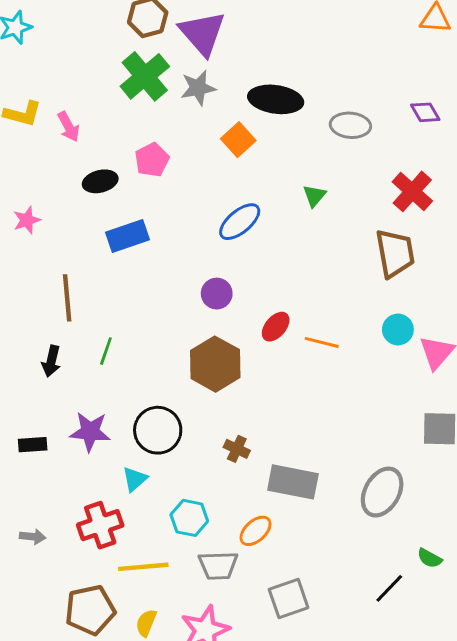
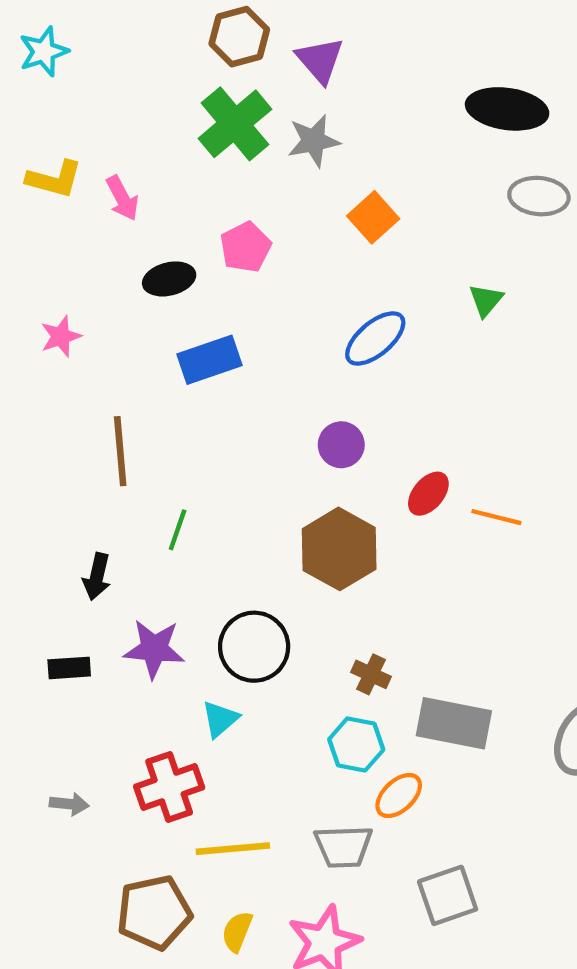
purple triangle: (202, 33) -> (320, 60), size x0.7
black ellipse: (276, 99) -> (507, 109), moved
black arrow: (51, 361) -> (97, 577), moved
cyan hexagon: (189, 518) -> (356, 744), moved

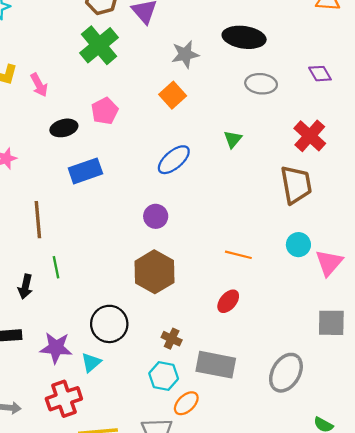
gray star: (314, 141) -> (185, 54), moved
red ellipse: (428, 494) -> (228, 301), moved
green line: (178, 530) -> (56, 267), moved, turned -30
purple star: (154, 649) -> (56, 348), moved

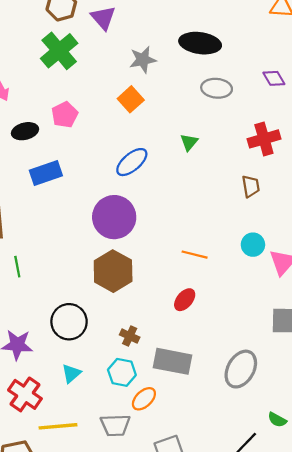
red cross: (310, 136) -> (264, 139), turned 32
brown trapezoid: (296, 185) -> (251, 186), size x0.6
purple circle: (156, 216) -> (114, 217), size x1.8
cyan triangle: (91, 362) -> (71, 373), moved
red cross: (64, 399) -> (25, 394), turned -36

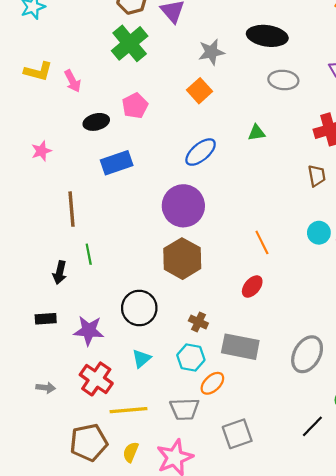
green triangle: (189, 142) -> (257, 133), turned 42
orange line: (195, 255) -> (262, 242), turned 50

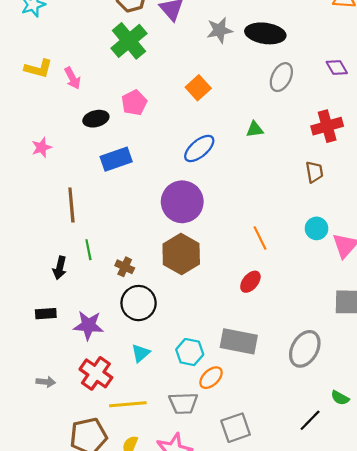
gray star: (211, 52) -> (220, 30), moved
gray ellipse: (283, 80) -> (281, 77), turned -68
brown cross: (198, 322) -> (125, 267), moved

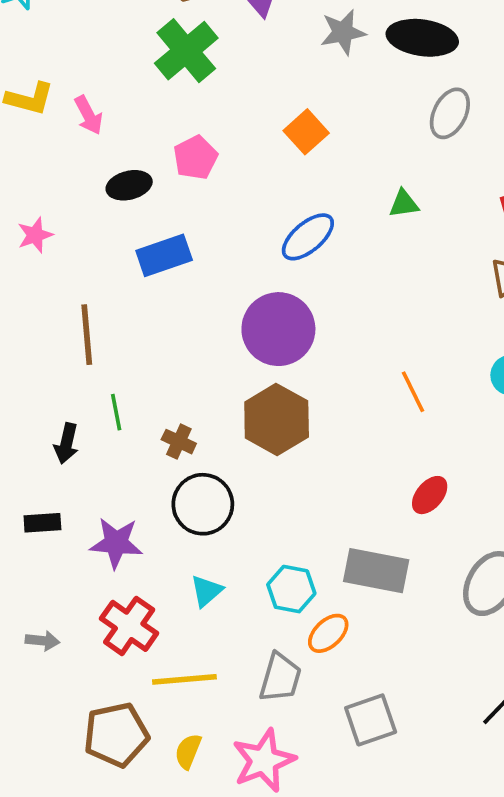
red ellipse: (250, 282) -> (430, 495), moved
gray trapezoid: (183, 403) -> (280, 678), turned -72

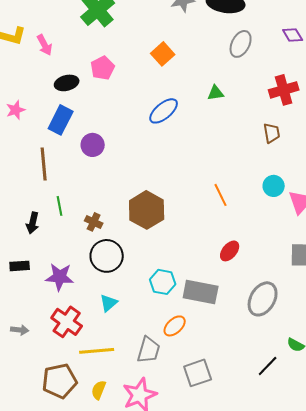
blue rectangle: (164, 255) -> (61, 120), moved, turned -44
purple circle: (278, 329) -> (93, 145), moved, size x0.6
cyan hexagon: (291, 589) -> (163, 282), moved

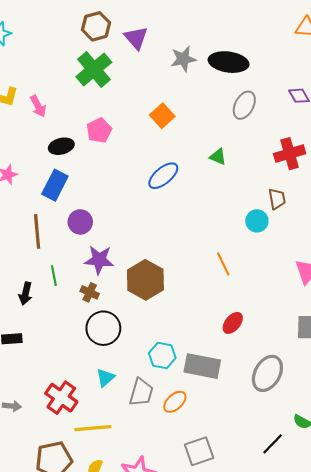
green triangle: (216, 93) -> (218, 157), turned 30
purple circle: (93, 145) -> (80, 222), moved
cyan circle: (274, 186) -> (257, 221), moved
purple star: (60, 277) -> (99, 260), moved
gray trapezoid: (149, 350) -> (141, 392), moved

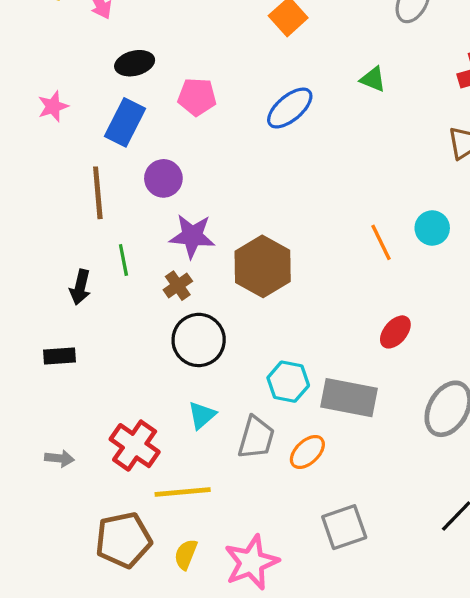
pink pentagon: (99, 130) -> (197, 97), moved, turned 30
cyan circle: (257, 221) -> (432, 228), moved
brown cross: (90, 292) -> (178, 286), turned 30

